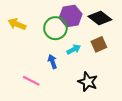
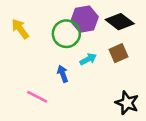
yellow arrow: (17, 24) -> (20, 29), turned 30
black star: (88, 82) -> (127, 103), moved

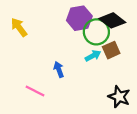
green circle: (66, 34) -> (96, 32), moved
cyan arrow: (88, 59) -> (93, 56), moved

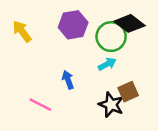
purple hexagon: (79, 18) -> (73, 25), moved
brown square: (111, 50) -> (128, 92), moved
black star: (119, 97) -> (111, 105), moved

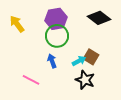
green circle: (111, 37) -> (57, 36), moved
cyan arrow: (107, 64) -> (79, 61), moved
brown square: (128, 92) -> (91, 57), moved, turned -35

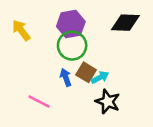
black diamond: (99, 18) -> (125, 23), turned -35
brown square: (91, 57) -> (86, 72), moved

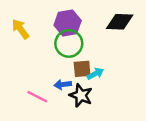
brown square: (86, 72) -> (82, 69), turned -36
blue arrow: (66, 77) -> (63, 85), moved, turned -77
black star: (108, 102) -> (81, 95), moved

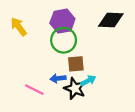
cyan arrow: (95, 74) -> (88, 81), moved

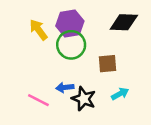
yellow arrow: (19, 27) -> (38, 30), moved
brown square: (76, 64) -> (107, 64), moved
cyan arrow: (88, 81) -> (120, 94), moved

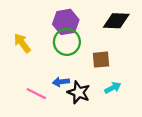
yellow arrow: (38, 30) -> (22, 43), moved

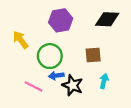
green circle: (67, 42) -> (50, 56), moved
cyan arrow: (113, 88) -> (104, 81), turned -48

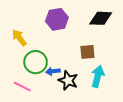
green circle: (50, 56) -> (36, 62), moved
cyan arrow: (104, 81) -> (98, 76), size x1.5
pink line: (34, 86) -> (22, 87), moved

